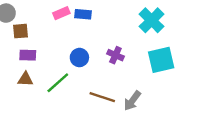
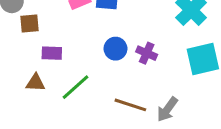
purple rectangle: (28, 55) -> (52, 53), moved
blue circle: (79, 58) -> (115, 49), moved

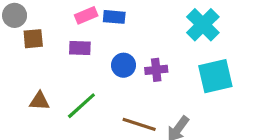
purple rectangle: (52, 53) -> (80, 48), moved
purple cross: (147, 53) -> (156, 70), turned -30

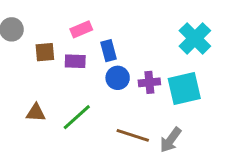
blue rectangle: (114, 17) -> (109, 51), moved, turned 70
brown square: (33, 39) -> (45, 52), moved
cyan square: (215, 76) -> (184, 88), moved

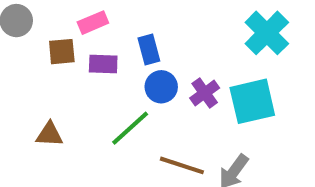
pink rectangle: (81, 29) -> (93, 23), moved
purple cross: (149, 82) -> (205, 93), turned -30
green line: (77, 117) -> (130, 128), moved

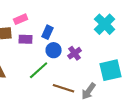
blue rectangle: (149, 50) -> (48, 32), turned 40
cyan square: (252, 101) -> (111, 70), moved

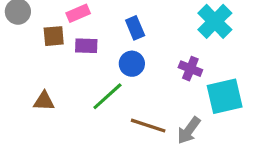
blue rectangle: (48, 32) -> (135, 28), moved, turned -48
purple cross: (75, 53) -> (190, 69), moved, turned -32

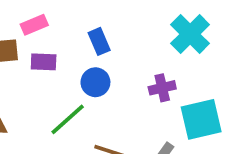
purple cross: (190, 69) -> (162, 88), turned -35

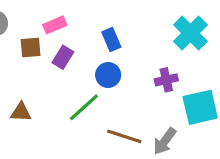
purple rectangle: (44, 62) -> (63, 57), turned -60

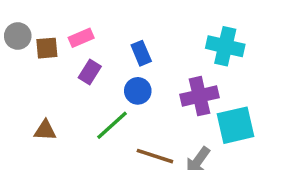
cyan cross: (190, 33) -> (225, 46), turned -32
brown square: (31, 48) -> (47, 48), moved
purple cross: (166, 80) -> (199, 96), size x1.5

